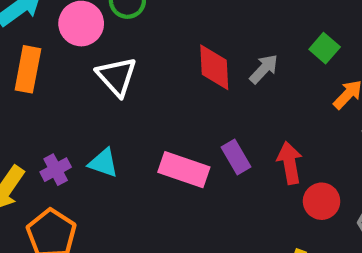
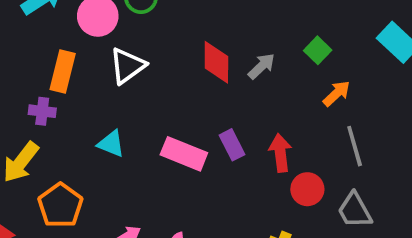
orange rectangle: (28, 69) -> (63, 71), moved
white triangle: (117, 76) -> (127, 66), turned 33
purple cross: (56, 170) -> (42, 111), moved, turned 32

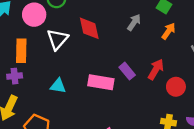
red diamond: (216, 62) -> (89, 28), moved
orange arrow: (337, 94) -> (168, 31), moved
red arrow: (280, 153) -> (156, 69), turned 50

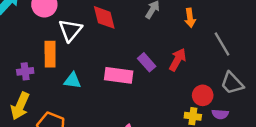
orange arrow: (168, 31) -> (190, 18), turned 140
orange rectangle: (21, 51) -> (50, 54), moved
red circle: (176, 87) -> (203, 95), moved

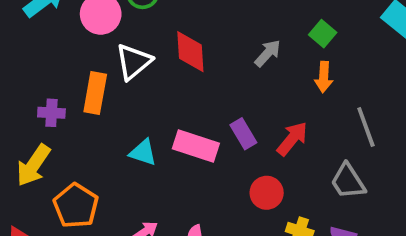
cyan triangle: (72, 80) -> (143, 152), moved
gray trapezoid: (232, 83) -> (348, 181), moved
red circle: (203, 95) -> (267, 193), moved

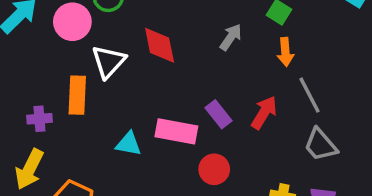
gray line: (366, 127) -> (310, 95), moved
red circle: (267, 193) -> (214, 169), moved

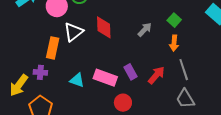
purple cross: (39, 119) -> (40, 72), moved

